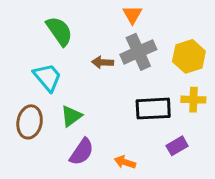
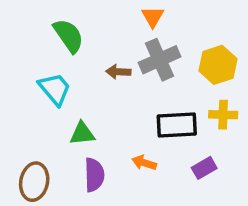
green triangle: (71, 116) -> (82, 134), turned 30
brown ellipse: (30, 122) -> (34, 182), moved
purple semicircle: (82, 152) -> (94, 175), turned -36
orange arrow: (125, 162) -> (144, 163), moved

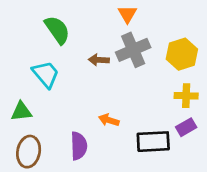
black rectangle: (177, 125) -> (153, 142), moved
green triangle: (82, 134) -> (21, 111), moved
orange arrow: (144, 163) -> (109, 120), moved
purple rectangle: (204, 168) -> (186, 127), moved

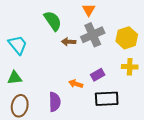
green semicircle: (57, 30) -> (53, 21), moved
cyan trapezoid: (46, 74) -> (18, 45), moved
purple rectangle: (186, 127) -> (98, 75), moved

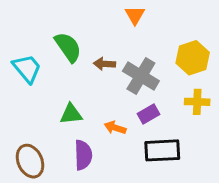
green semicircle: (53, 21) -> (68, 47), moved
gray cross: (93, 35) -> (141, 76), moved, turned -35
green triangle: (15, 78) -> (71, 114), moved
brown ellipse: (20, 106) -> (30, 161), turned -35

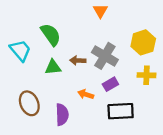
brown arrow: (104, 64) -> (78, 61), moved
green triangle: (71, 114) -> (53, 67), moved
brown ellipse: (30, 161) -> (29, 103), moved

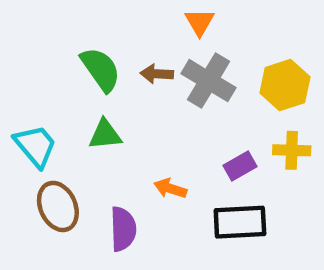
cyan trapezoid: (20, 50) -> (35, 146), moved
gray cross: (105, 56) -> (209, 81), moved
brown arrow: (78, 61) -> (157, 74), moved
purple rectangle: (110, 84) -> (240, 166), moved

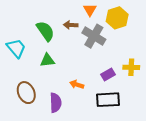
brown arrow: (157, 74) -> (71, 25), moved
yellow hexagon: (285, 85) -> (117, 18), moved
cyan trapezoid: (35, 146) -> (16, 48), moved

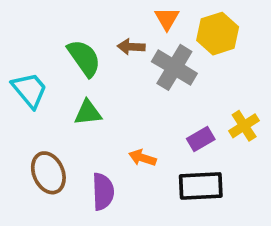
yellow cross: (131, 67) -> (244, 126), turned -35

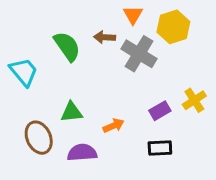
green triangle: (88, 113) -> (72, 112), moved
orange arrow: (142, 158) -> (114, 126), turned 138
black rectangle: (201, 186) -> (160, 148), size x0.7
purple semicircle: (103, 192) -> (82, 153), turned -92

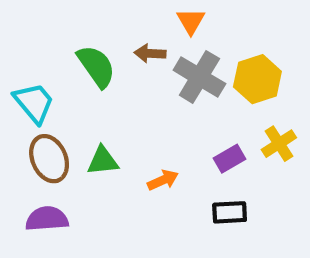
yellow hexagon: (173, 27) -> (257, 79), moved
brown ellipse: (39, 138) -> (49, 159), moved
purple semicircle: (82, 153) -> (47, 219), moved

